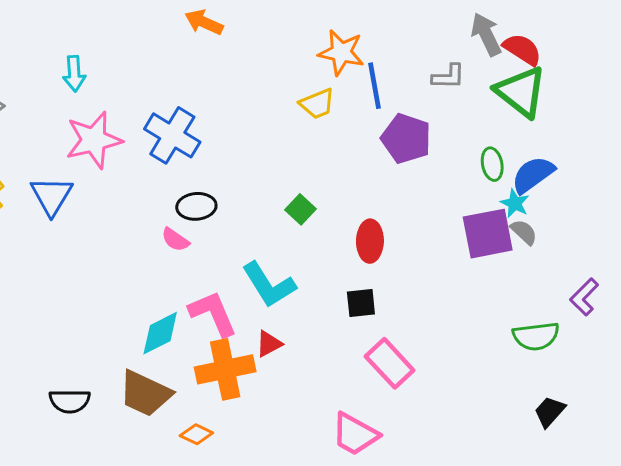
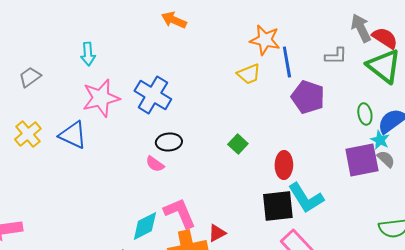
blue triangle: (52, 196) -> (73, 135), turned -36
cyan L-shape: (269, 285) -> (306, 198), moved
black square: (361, 303) -> (278, 206), size x1.6

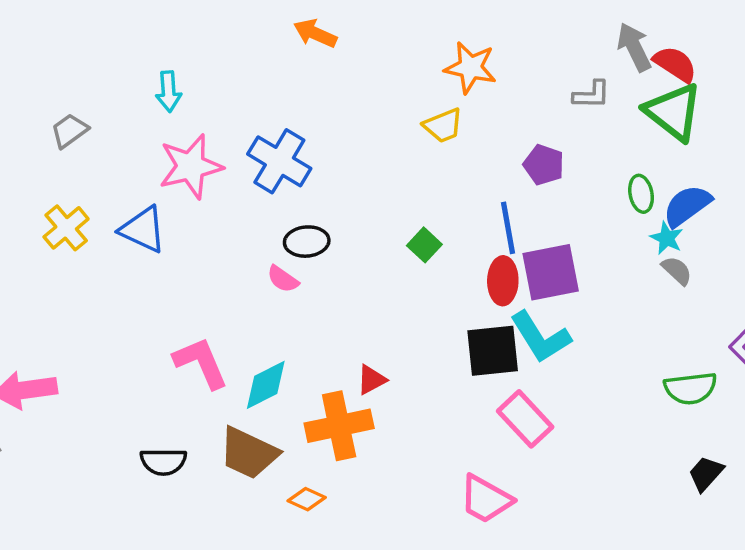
blue line: (287, 62) -> (508, 228), moved
purple pentagon: (308, 97) -> (544, 165), size x0.7
purple square: (362, 160) -> (551, 272), moved
pink L-shape: (180, 213) -> (201, 363), moved
red triangle: (217, 233) -> (371, 380), moved

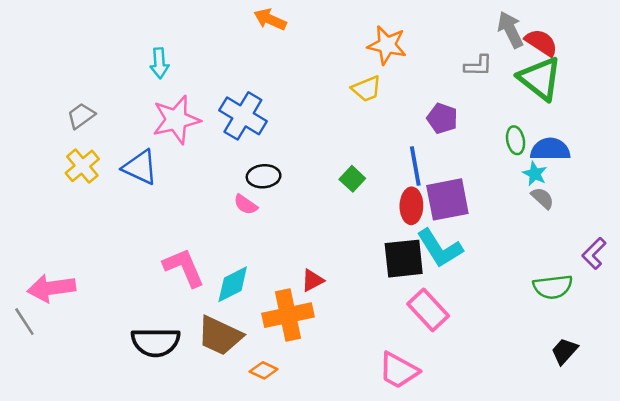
gray trapezoid: (70, 131) -> (81, 116), moved
blue semicircle: (687, 206) -> (550, 149), turned 36
black semicircle: (163, 462) -> (156, 342), size x1.4

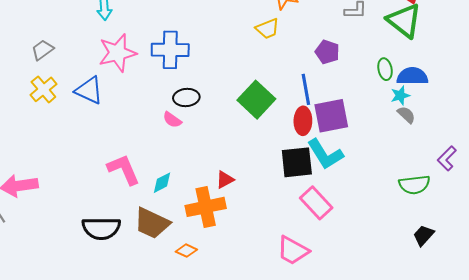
blue cross: (243, 116) -> (170, 50), turned -30
cyan star: (535, 174) -> (400, 95), turned 30
green square: (352, 179) -> (256, 100), size x1.8
cyan diamond: (233, 284) -> (162, 183), size x0.7

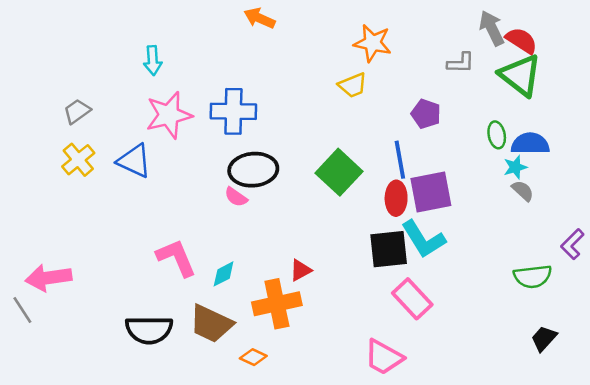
black ellipse: (186, 98) -> (253, 170), size x1.5

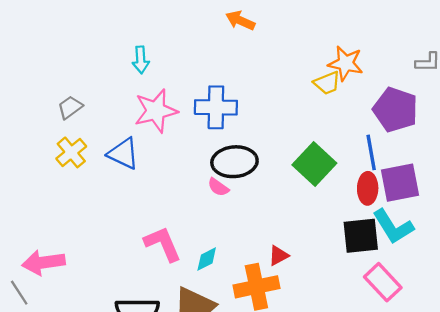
orange star: (373, 43) -> (346, 63), moved
purple pentagon: (426, 114) -> (395, 110), size x1.6

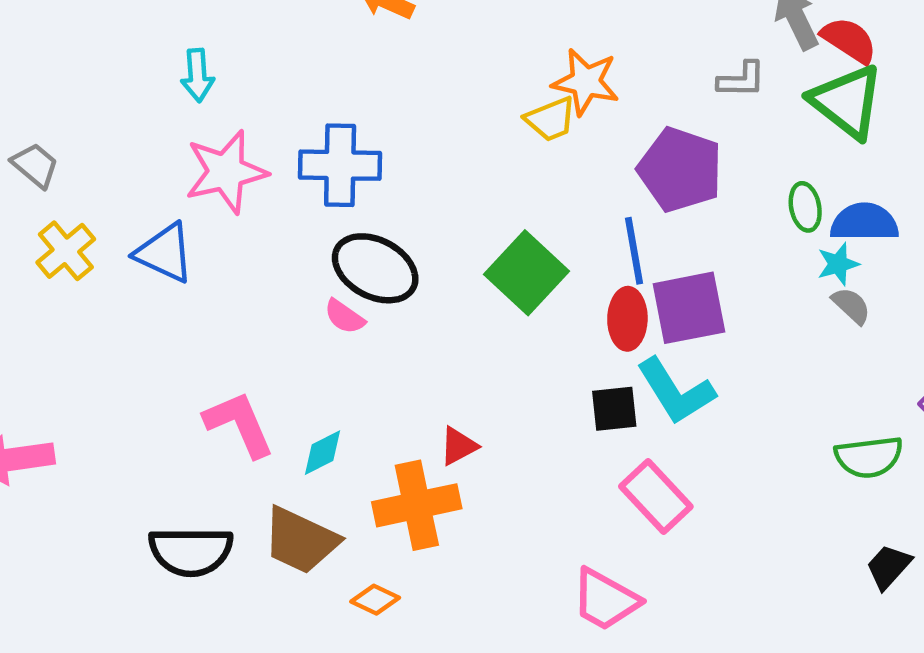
gray trapezoid: (70, 107) -> (35, 165), moved, turned 76
black ellipse: (234, 162) -> (375, 268), turned 33
black square: (361, 236) -> (614, 409), size x0.7

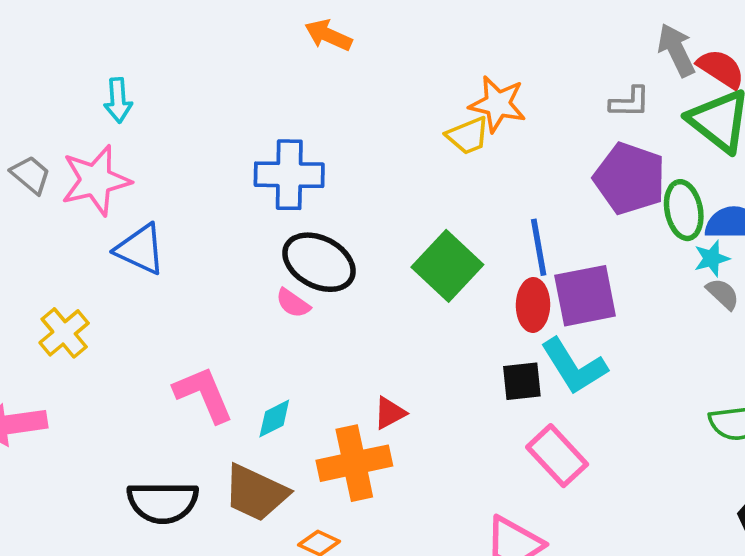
cyan arrow: (197, 75) -> (118, 100), moved
purple pentagon: (680, 170) -> (630, 178), moved
pink star: (226, 172) -> (96, 180), moved
green ellipse: (805, 207) -> (684, 210), size x1.4
yellow cross: (66, 251) -> (64, 333), moved

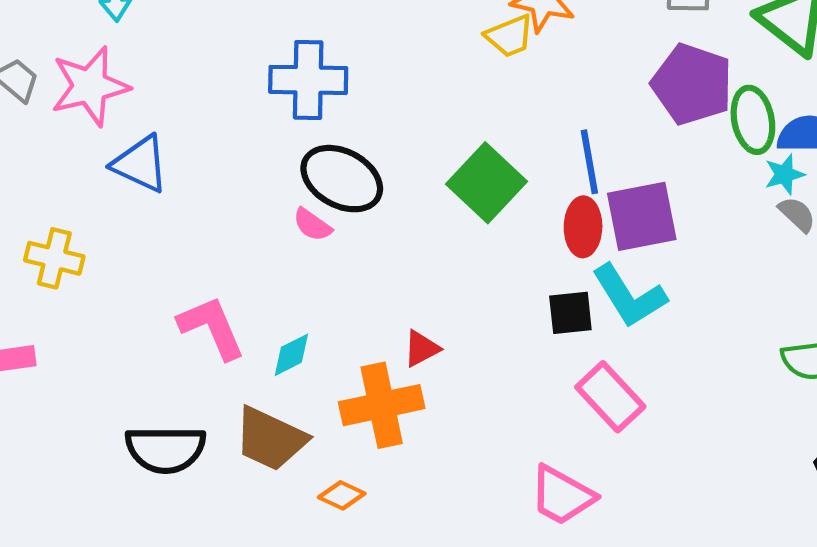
yellow cross: (64, 333) -> (54, 258), turned -36

